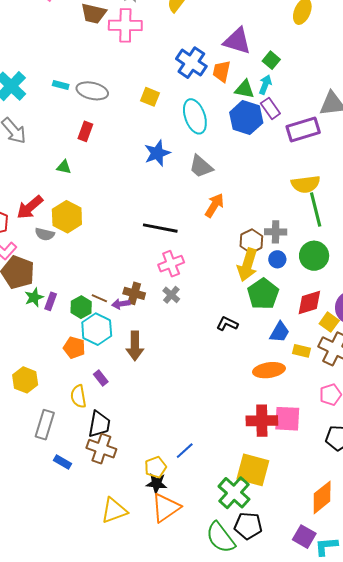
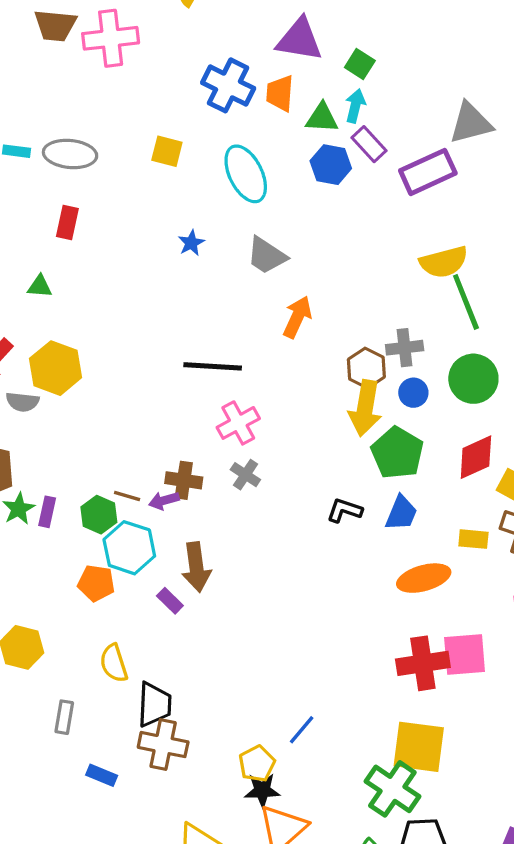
blue hexagon: (246, 118) -> (331, 165), size x0.7
blue star: (157, 153) -> (191, 243), size x0.6
blue trapezoid: (280, 332) -> (401, 513), moved
purple rectangle: (101, 378) -> (170, 601), moved
gray rectangle: (45, 425) -> (64, 717), size x0.7

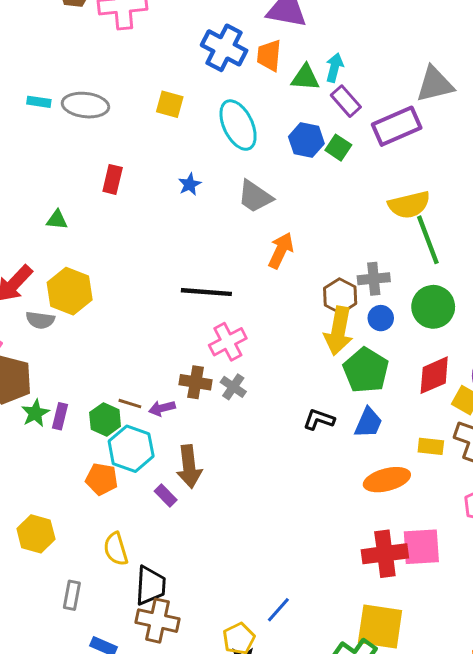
green square: (360, 64) -> (338, 148), moved
blue hexagon: (331, 165) -> (306, 140), moved
red rectangle: (67, 223) -> (113, 179), moved
brown cross: (184, 480) -> (196, 382), moved

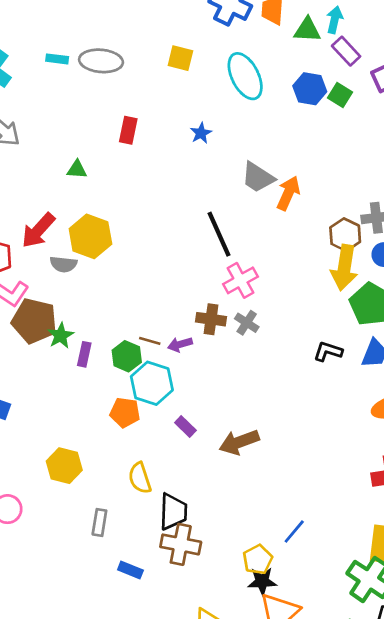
gray trapezoid: (255, 196) -> (258, 177), moved
black line: (206, 292) -> (219, 234), turned 63
green star: (35, 413) -> (61, 336), moved
brown arrow: (189, 467) -> (239, 442), moved, turned 78

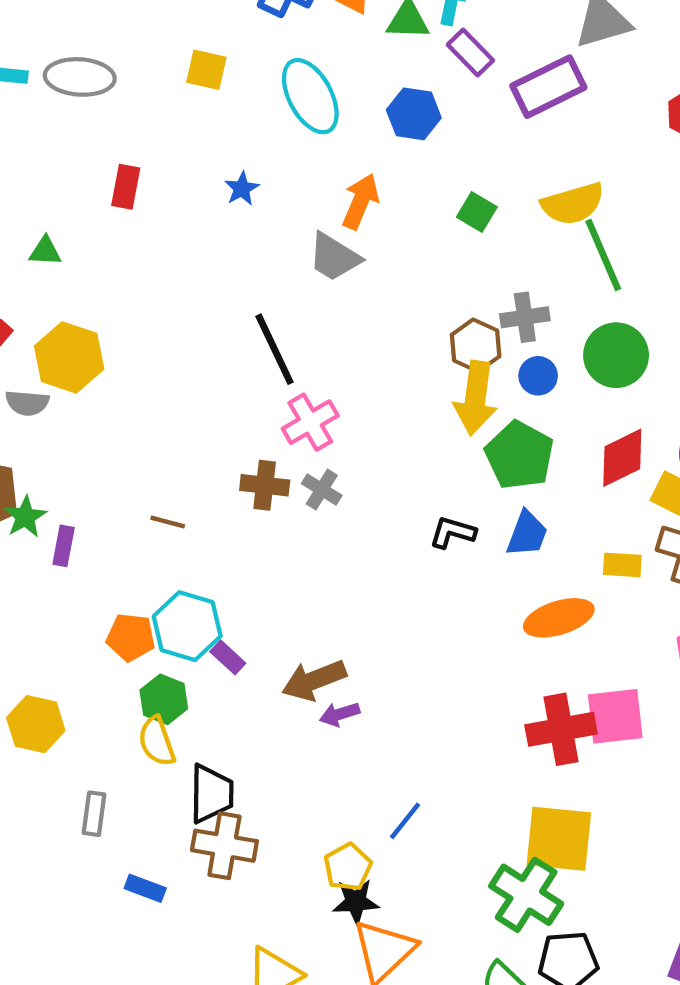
green square: (340, 95) -> (477, 212), moved
orange arrow: (288, 193) -> (360, 201), moved
purple arrow: (180, 344) -> (339, 714), moved
green hexagon: (127, 356) -> (164, 699), moved
cyan hexagon: (152, 383) -> (187, 626), moved

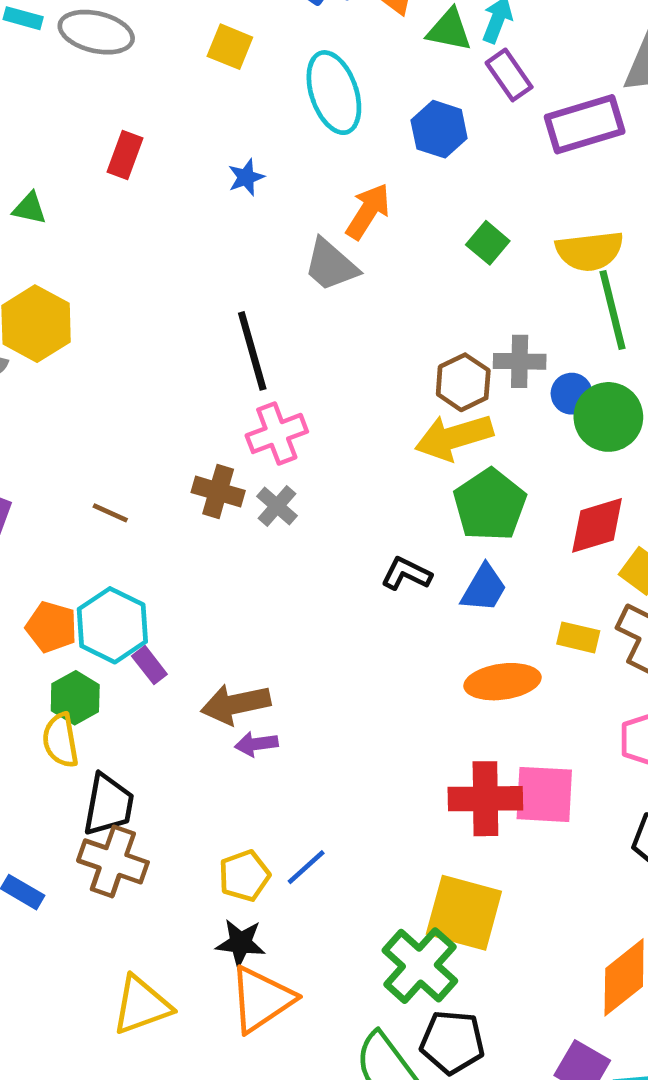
blue circle: (538, 376) -> (572, 394), moved
yellow arrow: (476, 398) -> (454, 437), turned 56
yellow pentagon: (348, 867) -> (244, 876), moved

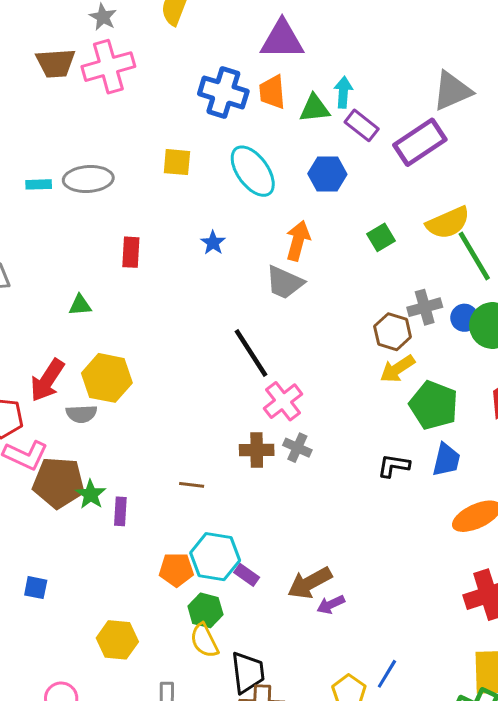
green square: (488, 243) -> (381, 237), turned 36
yellow arrow: (454, 437) -> (397, 369), size x0.7

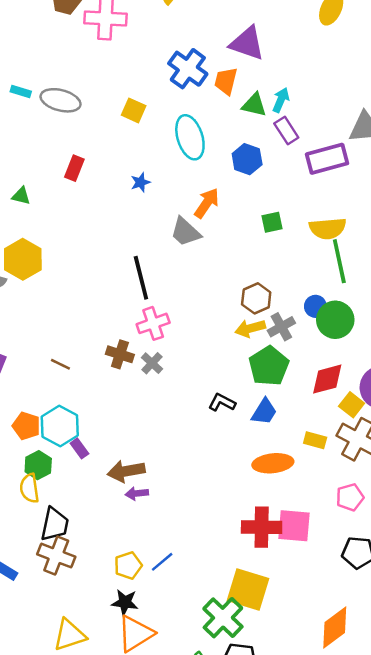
gray cross: (425, 307) -> (281, 327), moved, turned -32

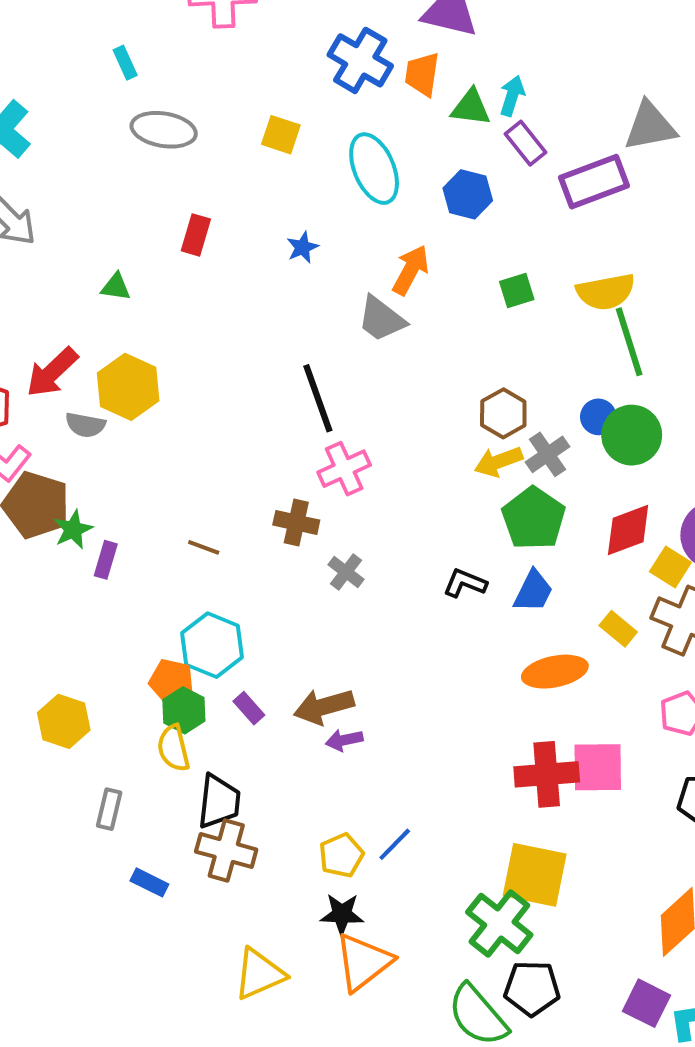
cyan rectangle: (21, 91) -> (125, 63), moved, turned 54
gray cross: (152, 363) -> (346, 572), moved
orange pentagon: (26, 426) -> (171, 681), moved
yellow rectangle: (315, 440) -> (618, 629), turned 30
purple rectangle: (79, 448) -> (249, 708), moved

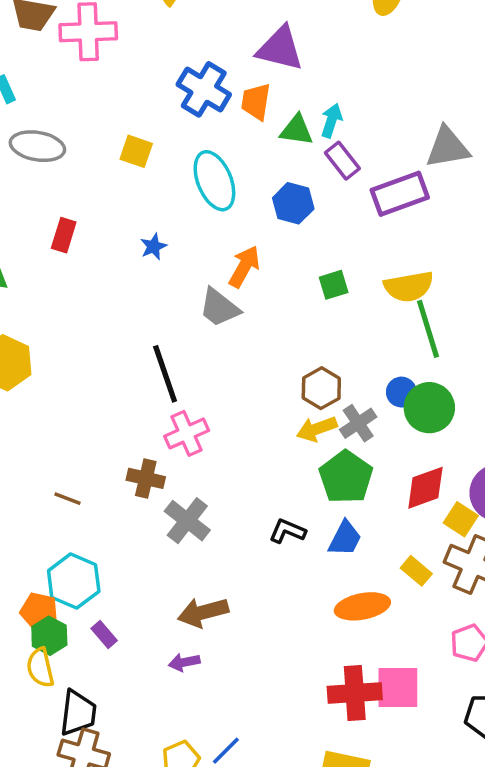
gray cross: (346, 572) -> (187, 521), size x1.5
brown arrow: (324, 706) -> (203, 612), moved

